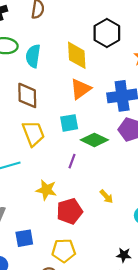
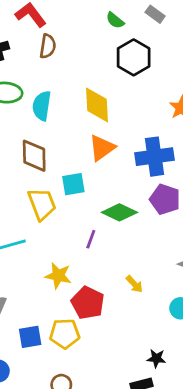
black hexagon: (107, 33) -> (134, 57), moved
cyan square: (69, 123) -> (73, 184), moved
red pentagon: (70, 211) -> (88, 303), turned -30
yellow pentagon: (64, 251) -> (65, 334), moved

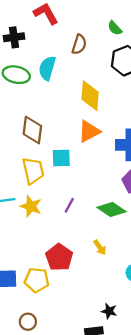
brown semicircle: (48, 46) -> (79, 44), moved
cyan semicircle: (42, 106) -> (47, 68), moved
green diamond: (119, 212) -> (112, 210), moved
yellow star: (58, 276) -> (31, 206), moved

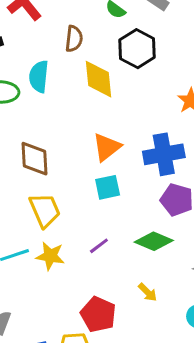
yellow diamond: (90, 96) -> (99, 79), moved
cyan square: (61, 158) -> (108, 187), moved
purple line: (69, 205) -> (99, 246), turned 35

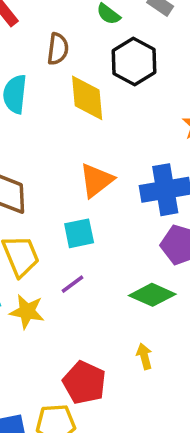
cyan square: (108, 187) -> (79, 233), moved
purple line: (99, 246) -> (72, 284), moved
yellow arrow: (148, 292) -> (144, 356), turned -150

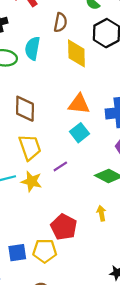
orange triangle: (96, 180) -> (79, 104), turned 40
cyan square: (79, 233) -> (80, 133), moved, turned -30

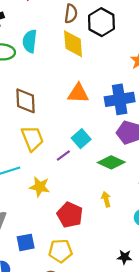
brown semicircle: (60, 22) -> (71, 14), moved
cyan square: (80, 133) -> (81, 139), moved
yellow star: (32, 181) -> (40, 187), moved
yellow pentagon: (45, 251) -> (61, 251), moved

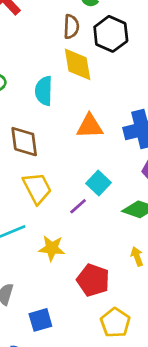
cyan semicircle: (30, 41) -> (44, 91), moved
yellow pentagon: (61, 251) -> (115, 323), moved, turned -30

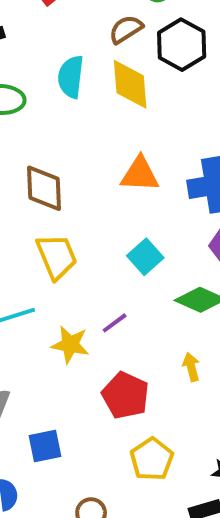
brown semicircle: (71, 27) -> (126, 29), turned -130
cyan semicircle: (44, 91) -> (71, 77), moved
purple line: (78, 206) -> (115, 323), moved

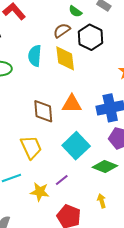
brown diamond: (44, 188) -> (43, 111), moved
cyan square: (145, 257) -> (76, 146), size x1.5

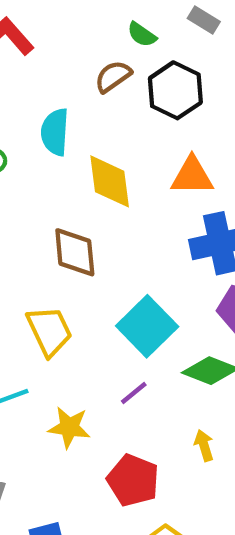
yellow diamond: (65, 58) -> (110, 181), moved
orange triangle: (72, 104) -> (192, 176), moved
purple line: (62, 180) -> (134, 393), moved

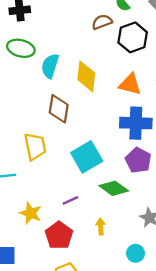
cyan semicircle: (55, 132) -> (50, 66), moved
purple line: (134, 393) -> (70, 200), moved
yellow star: (69, 427) -> (31, 213), moved

